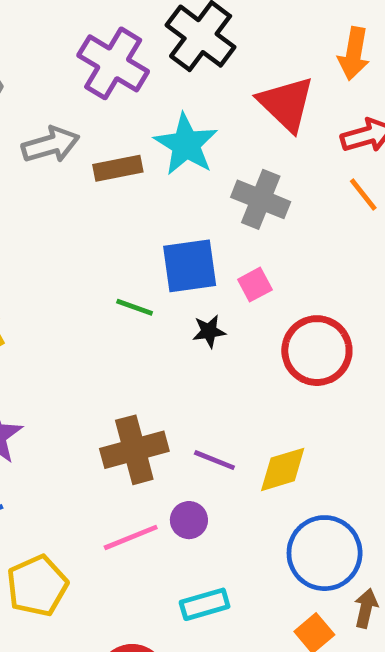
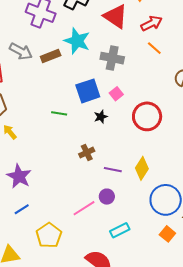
gray arrow: (51, 145) -> (21, 51), turned 55
green line: (135, 307) -> (59, 113), moved
brown cross: (134, 450) -> (87, 153), moved, size x0.6
yellow diamond: (283, 469) -> (142, 168), turned -30

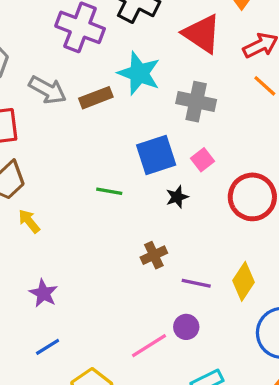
purple star: (19, 176) -> (43, 293), size x0.7

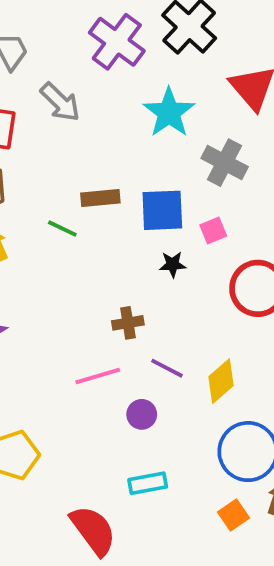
brown rectangle: (96, 98) -> (100, 198), moved
green line: (109, 191) -> (62, 228), moved
pink line: (149, 346) -> (98, 376), moved

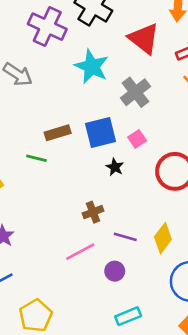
gray cross: (225, 163) -> (135, 92), turned 36
black star: (173, 264) -> (115, 167), turned -30

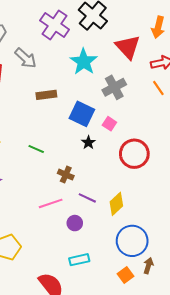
brown rectangle: (58, 133) -> (46, 95), moved
blue square: (101, 133) -> (82, 114), turned 30
pink square: (137, 139) -> (109, 124), turned -32
green line: (36, 158) -> (36, 149), moved
brown cross: (93, 212) -> (66, 175), turned 35

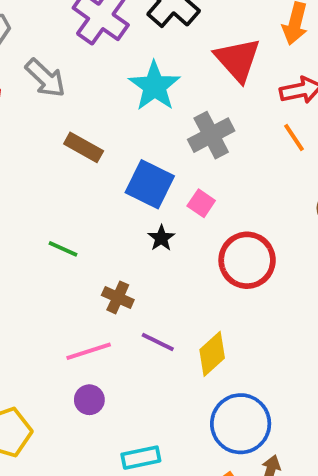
brown rectangle: (46, 95) -> (84, 147), turned 36
purple circle: (75, 223) -> (89, 400), moved

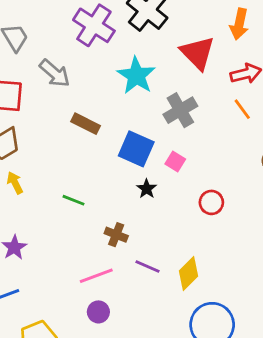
red circle: (247, 260) -> (211, 202), size x0.6

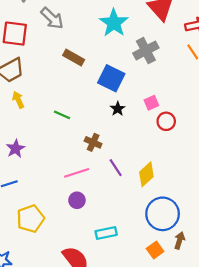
pink square: (175, 161) -> (151, 103), moved, turned 32
purple line: (147, 266) -> (116, 168), turned 30

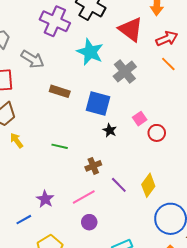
brown cross: (93, 142) -> (93, 166), turned -35
purple star: (16, 149) -> (45, 199), moved

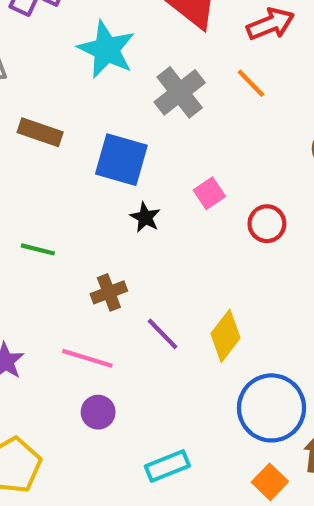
orange line: (168, 64) -> (251, 83), moved
red circle: (157, 133) -> (267, 224), moved
pink line: (84, 197) -> (87, 358), turned 45

